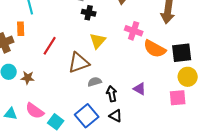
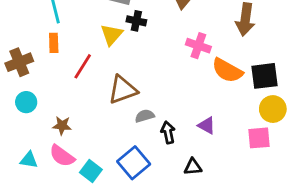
orange rectangle: (21, 29) -> (54, 43), moved
yellow triangle: (98, 41) -> (112, 35), moved
brown star: (28, 78) -> (62, 126), moved
black triangle: (116, 116) -> (193, 167), moved, turned -32

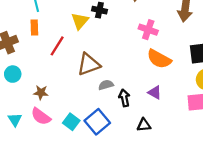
orange semicircle: (227, 70) -> (159, 59), moved
cyan triangle: (29, 160) -> (15, 120), turned 48
cyan square: (91, 171) -> (71, 122), moved

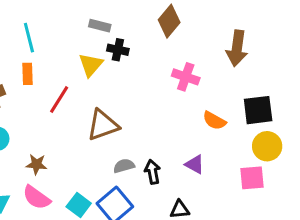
orange semicircle: (159, 59) -> (214, 121), moved, size x0.7
gray semicircle: (106, 85) -> (124, 166), moved

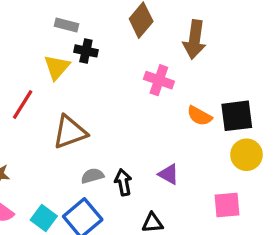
brown arrow: (237, 48) -> (195, 40), moved
orange semicircle: (214, 121) -> (199, 116), moved
pink square: (252, 178) -> (227, 205), moved

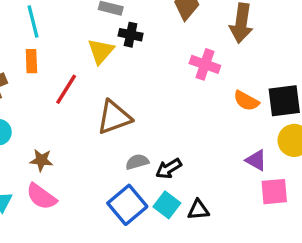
purple triangle: (169, 174) -> (256, 160), moved
black arrow: (123, 182) -> (169, 168), turned -110
cyan square: (44, 218) -> (167, 205), moved

